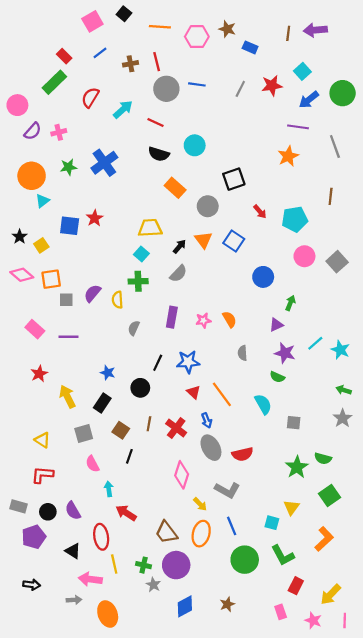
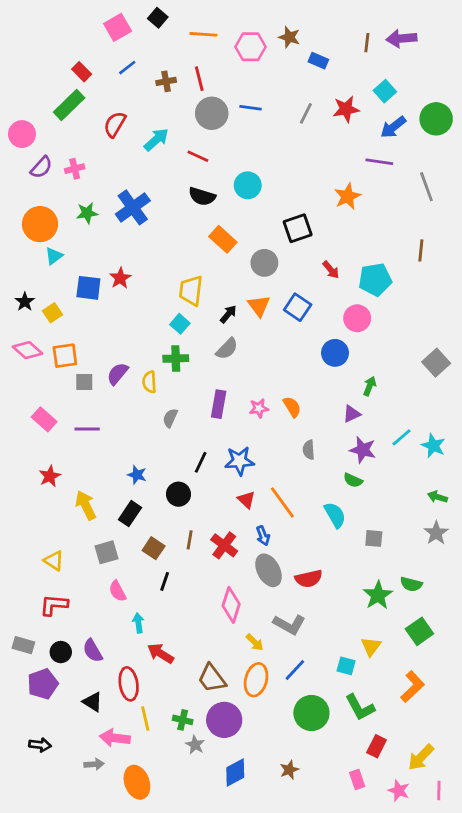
orange star: (288, 156) -> (347, 196), moved
yellow trapezoid: (150, 228) -> (191, 291), turned -80
pink circle: (304, 256) -> (357, 318), moved
gray square: (337, 262) -> (436, 363), moved
blue line: (232, 526) -> (295, 670), turned 66

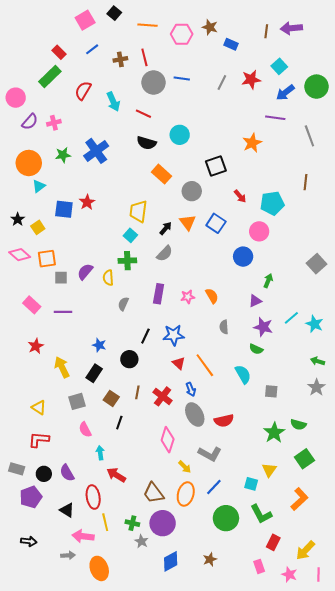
cyan arrow: (156, 140) -> (113, 102), turned 108

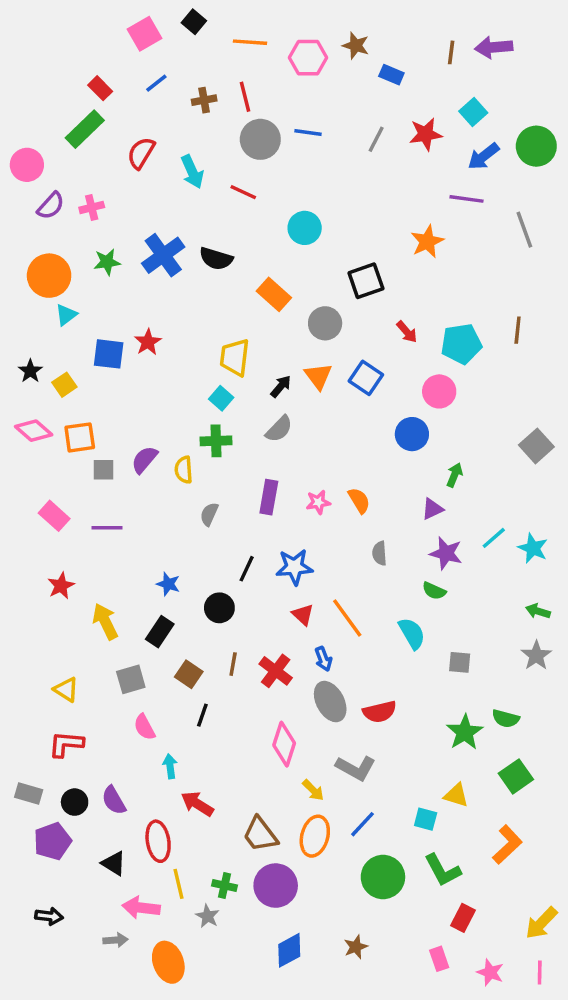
black semicircle: (146, 143) -> (216, 259), moved
brown line: (305, 182) -> (518, 330), moved
yellow triangle: (269, 470) -> (456, 795), turned -49
gray star: (141, 541) -> (207, 916), moved
yellow arrow: (305, 550) -> (541, 923), moved

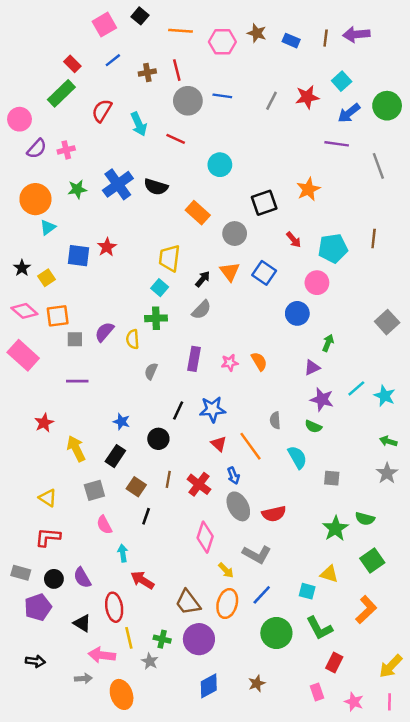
blue rectangle: (391, 75) -> (291, 41), moved
orange star: (427, 242) -> (308, 189), moved
pink rectangle: (54, 516) -> (23, 355), moved, size x1.4
gray semicircle: (380, 553) -> (275, 420), moved

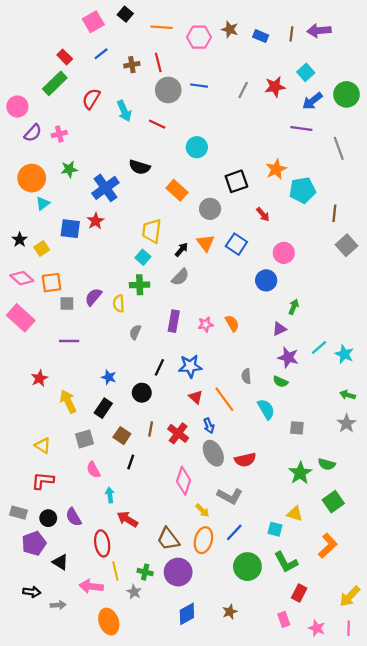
blue cross: (118, 184) -> (105, 188), moved
cyan pentagon: (333, 248) -> (302, 190), moved
gray square: (387, 322) -> (346, 245), moved
black triangle: (82, 623) -> (60, 562), moved
gray arrow: (83, 678) -> (58, 605), moved

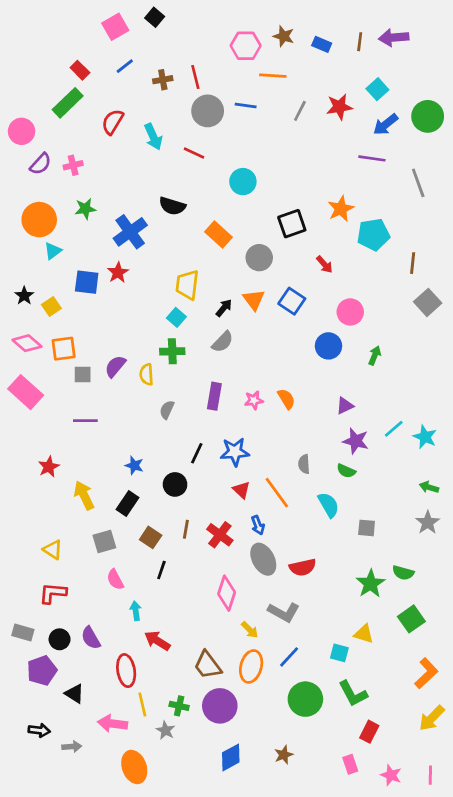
orange line: (162, 27) -> (273, 76), moved
green arrow: (294, 307) -> (375, 355), moved
orange L-shape: (328, 546) -> (426, 673), moved
yellow arrow: (350, 596) -> (432, 718), moved

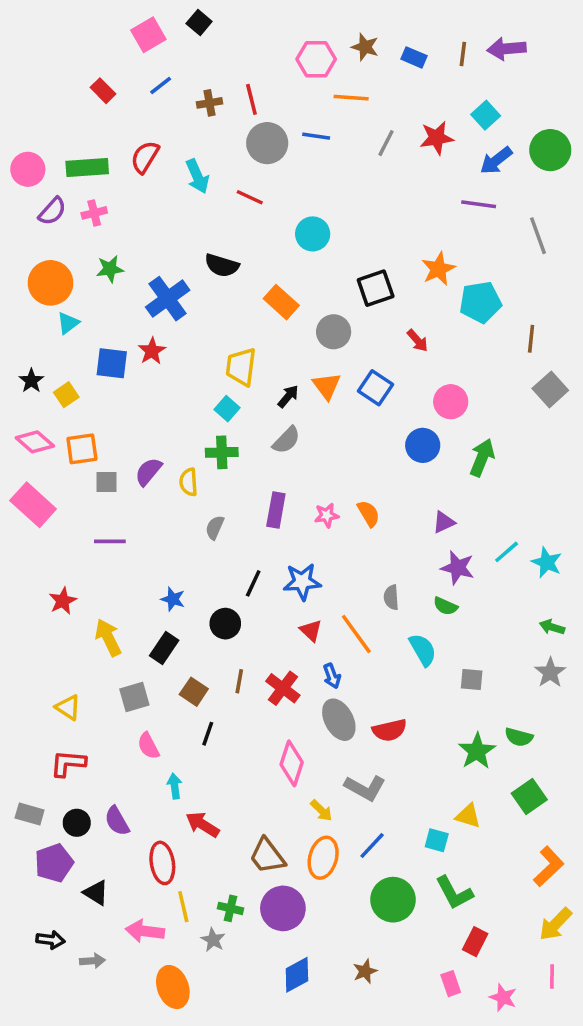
green rectangle: (68, 103) -> (87, 168), moved, turned 40
green arrow: (375, 355) -> (482, 458), size x1.5
pink line: (430, 775) -> (552, 977), moved

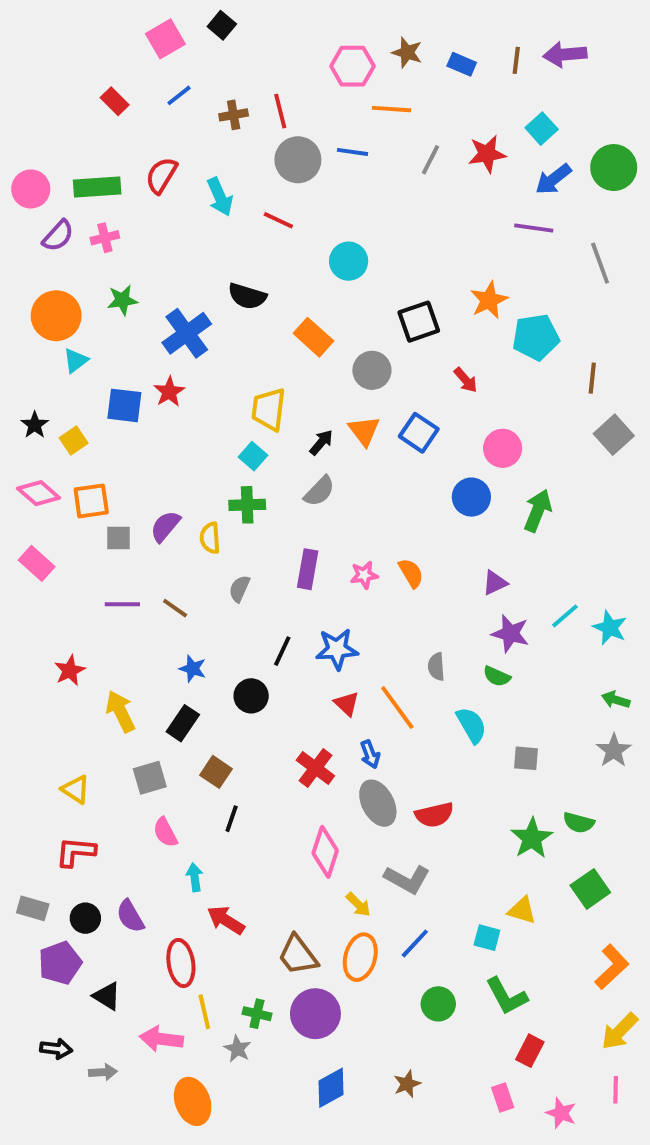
pink rectangle: (33, 505) -> (37, 563), size x0.7
brown line: (239, 681) -> (175, 608), moved, turned -65
green circle: (393, 900) -> (438, 1004), size x0.7

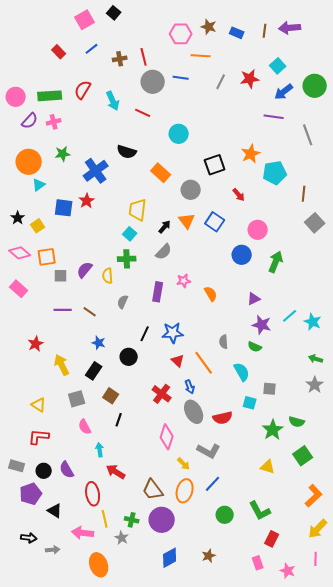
pink star: (364, 575) -> (184, 281), moved
cyan square: (487, 938) -> (250, 403), moved

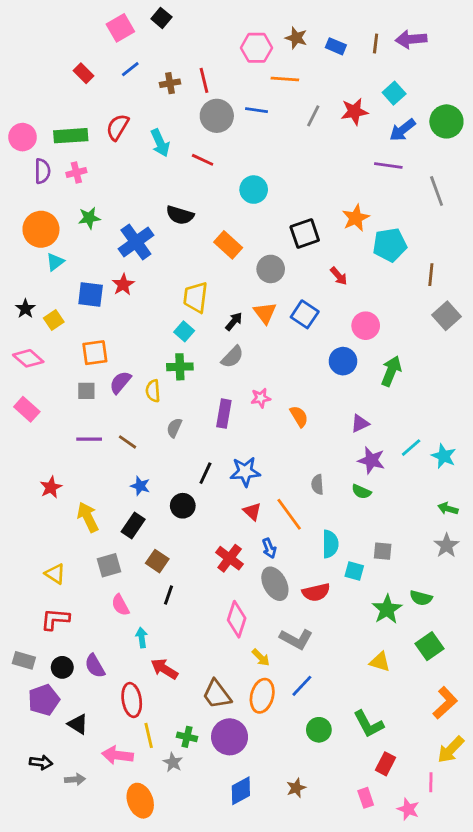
purple semicircle: (30, 121) -> (42, 171), turned -42
orange square: (47, 257) -> (95, 353), moved
cyan semicircle: (242, 372) -> (330, 544), moved, turned 30
pink line: (316, 559) -> (431, 782), moved

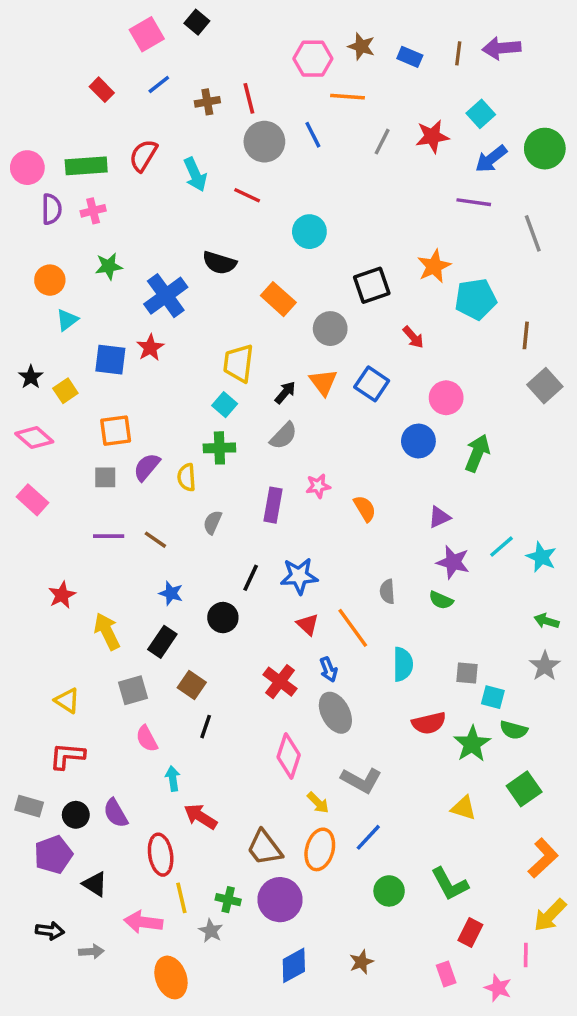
blue line: (256, 110) -> (313, 135), turned 55
orange circle: (41, 229) -> (50, 280), size x0.7
cyan square: (354, 571) -> (493, 697), moved
red semicircle: (316, 592) -> (429, 723), moved

